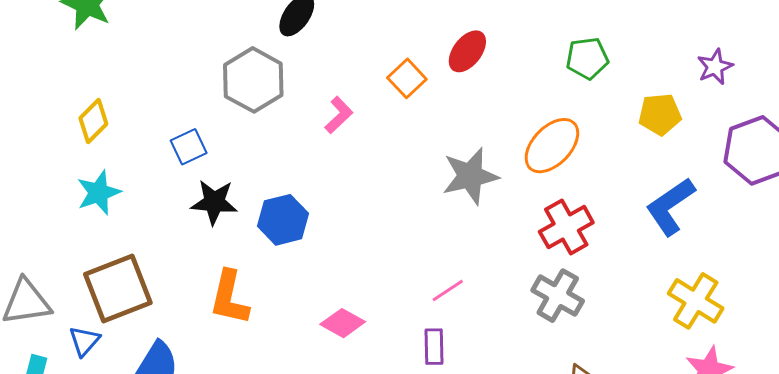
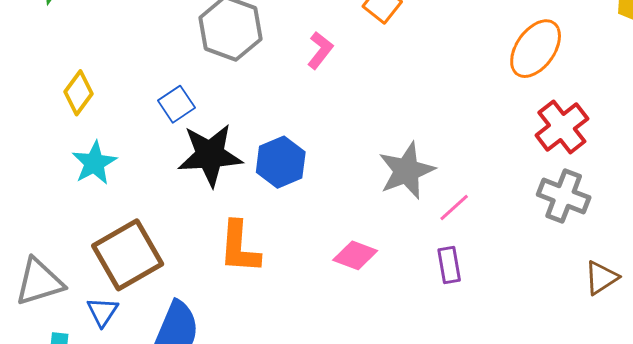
gray star: (470, 176) -> (407, 171), moved
black star: (214, 202) -> (210, 155), size x1.4

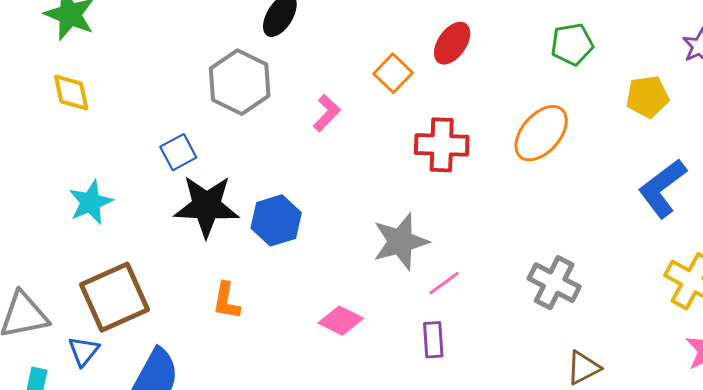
yellow diamond: (78, 93) -> (71, 93), moved, turned -54
red cross: (562, 127) -> (442, 145), moved, turned 34
orange L-shape: (239, 247) -> (226, 301), size x0.7

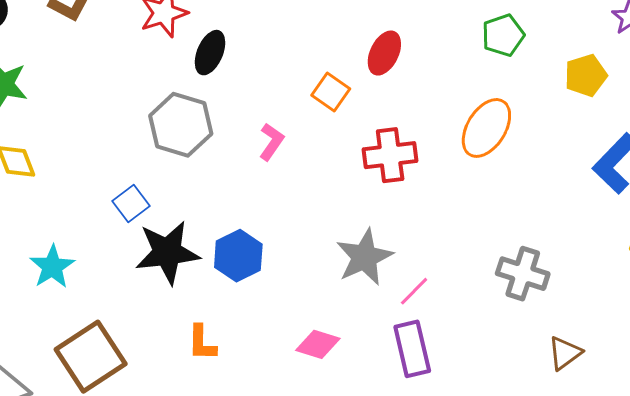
purple rectangle: (433, 340) -> (412, 349), size x1.5

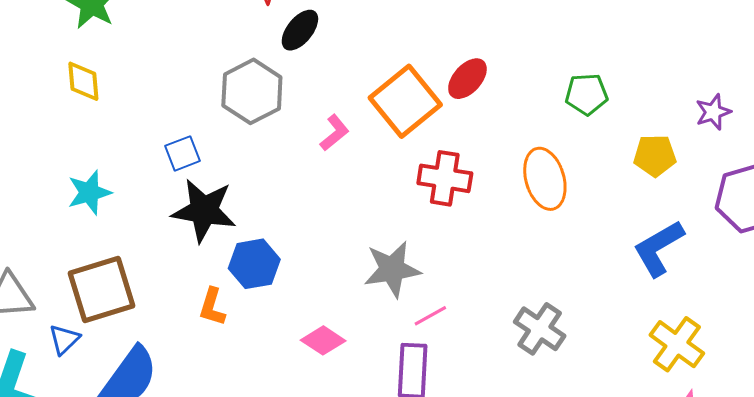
orange square: (331, 92) -> (405, 101), size x1.8
orange ellipse: (486, 128) -> (545, 179), turned -64
blue hexagon: (238, 256) -> (254, 264), moved

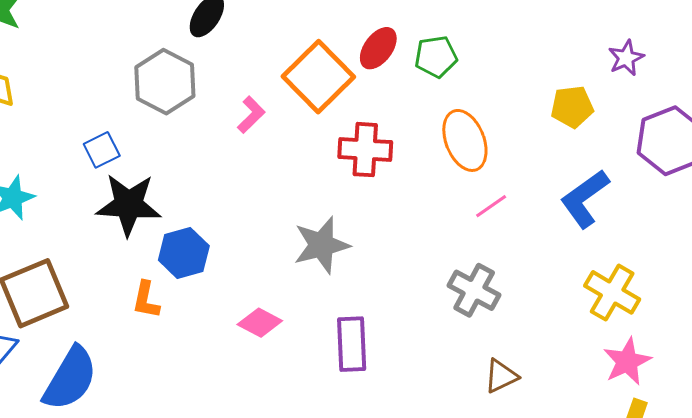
green pentagon: (586, 94) -> (436, 57), moved
pink line: (430, 316) -> (491, 206), moved

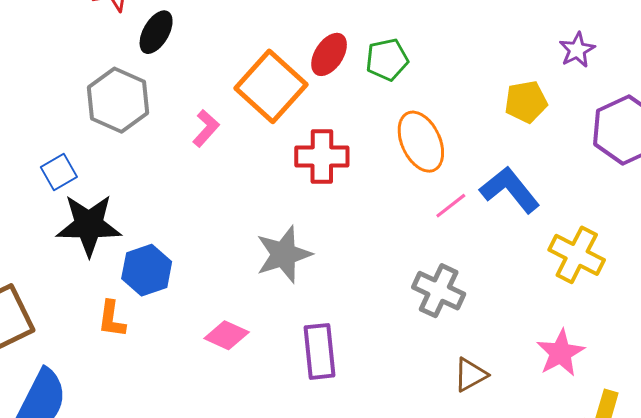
blue L-shape: (585, 199) -> (510, 190), moved, turned 90
yellow cross: (612, 292) -> (577, 255), moved
pink star: (627, 361) -> (561, 353), moved

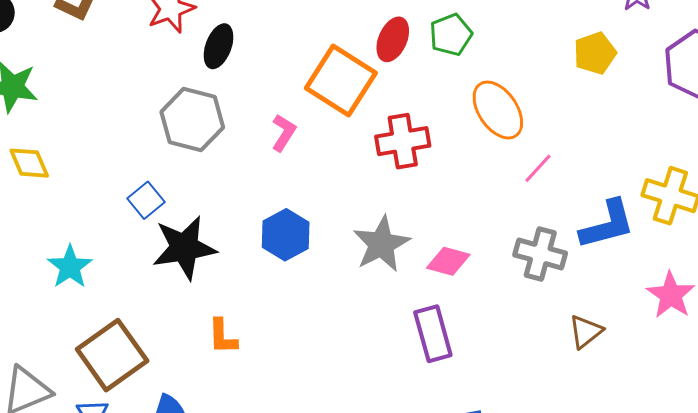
blue L-shape: (510, 190) -> (607, 225), moved, turned 124
blue hexagon: (147, 270) -> (286, 235), moved
pink diamond: (227, 335) -> (448, 261), moved

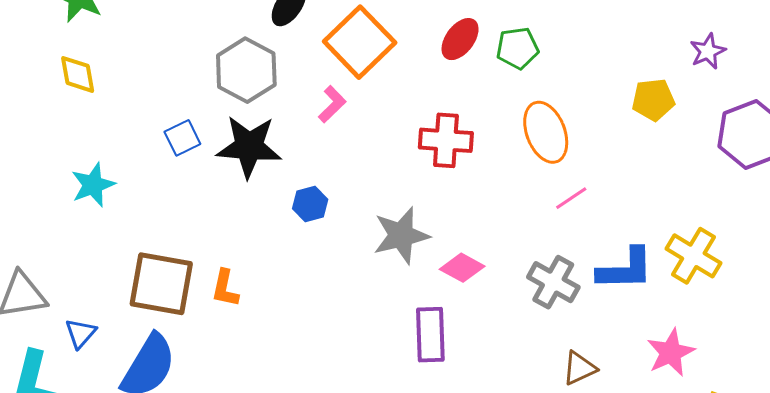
orange square: (341, 81) -> (360, 42), moved
blue hexagon: (286, 235) -> (310, 204), size x0.7
black star: (184, 248) -> (249, 147), moved
brown square: (112, 355) -> (161, 284), moved, turned 32

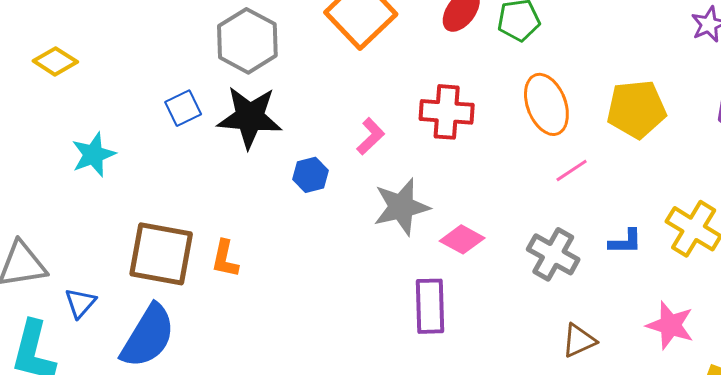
yellow diamond: (78, 74) -> (55, 61), moved, turned -48
yellow pentagon: (653, 100) -> (636, 109), moved, size x1.4
pink L-shape: (332, 104) -> (371, 136), moved
blue L-shape: (625, 269) -> (625, 242), size x0.6
pink star: (671, 352) -> (670, 325), turned -30

